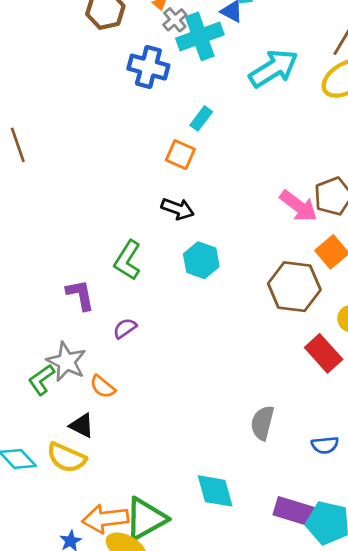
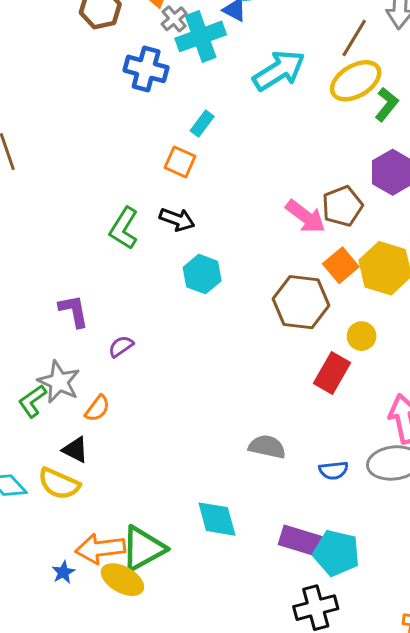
green L-shape: (128, 260) -> (124, 228), moved
red rectangle: (324, 353) -> (332, 373), turned 72
orange semicircle: (103, 387) -> (97, 408), turned -92
gray semicircle: (262, 423) -> (267, 447), turned 88

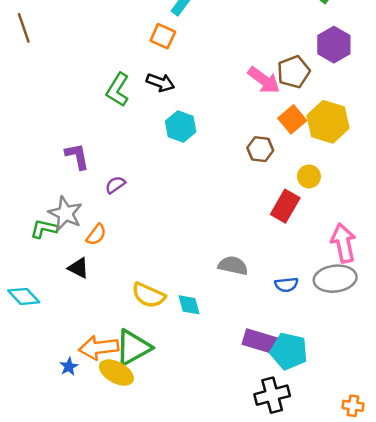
brown hexagon: (301, 302) -> (260, 149), size x0.6
green L-shape: (32, 401) -> (44, 229), turned 48
yellow semicircle: (59, 484) -> (149, 295), moved
cyan diamond: (217, 519) -> (189, 305), moved, size x0.7

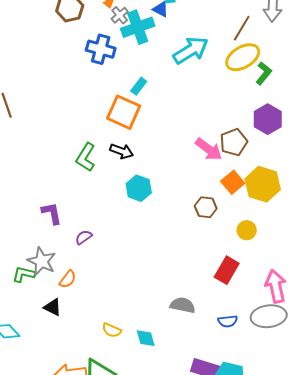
orange square: (163, 36) -> (124, 112), size x1.6
red rectangle: (285, 206) -> (227, 270), moved
yellow semicircle: (149, 295) -> (112, 330), size x0.7

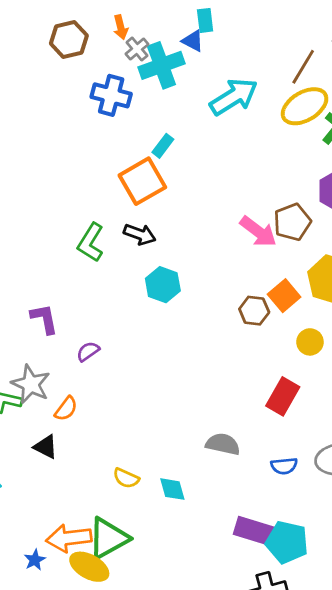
orange square: (124, 112) -> (142, 181), turned 36
orange square: (233, 182) -> (284, 296), moved

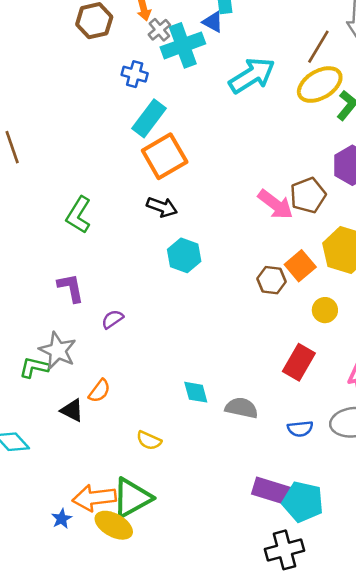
blue cross: (111, 95) -> (135, 74), size x0.7
cyan rectangle: (163, 146) -> (149, 118), moved, size x1.6
green L-shape: (91, 242) -> (79, 215), moved
orange semicircle: (66, 409) -> (99, 391), moved
cyan diamond: (172, 489) -> (196, 392), moved

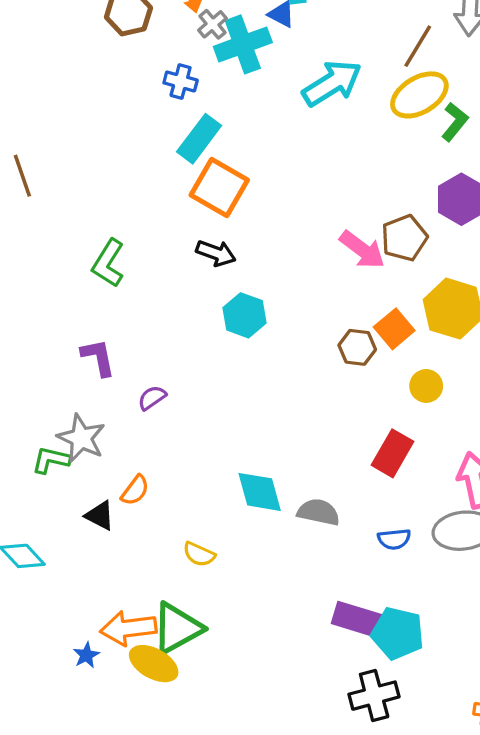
orange square: (165, 156) -> (219, 187), turned -30
cyan diamond: (196, 392) -> (260, 492), size x1.4

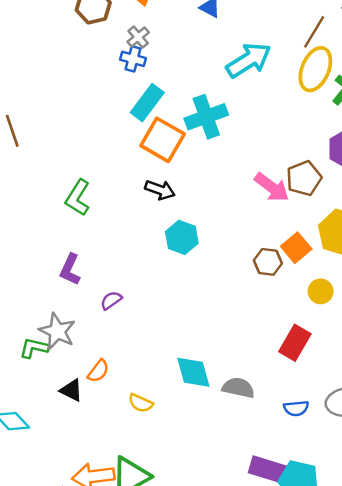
gray cross: (213, 24) -> (138, 37), moved
cyan cross: (243, 44) -> (206, 117), moved
yellow ellipse: (419, 95) -> (315, 69), turned -36
purple L-shape: (98, 357) -> (70, 270), turned -144
yellow semicircle: (199, 554) -> (141, 403), moved

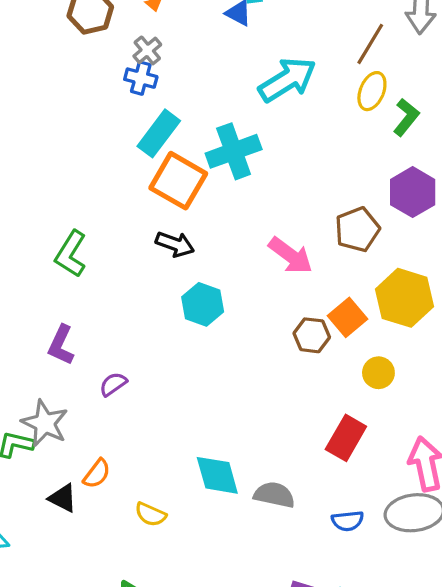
yellow ellipse: (315, 69) -> (372, 91), size x0.7
pink arrow: (272, 187) -> (291, 256), moved

